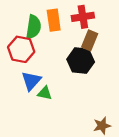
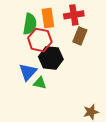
red hexagon: (21, 49) -> (40, 40), moved
black hexagon: (81, 61) -> (51, 58), moved

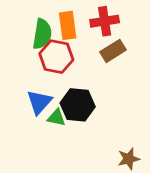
brown rectangle: (80, 36) -> (113, 51), turned 36
black hexagon: (51, 58) -> (78, 105), moved

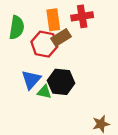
green semicircle: (42, 34) -> (17, 27), moved
brown rectangle: (113, 51) -> (61, 37), moved

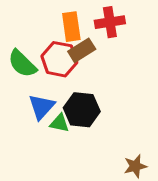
green semicircle: (17, 27) -> (22, 64), moved, turned 125

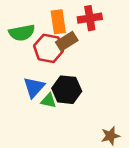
green semicircle: (22, 64) -> (22, 33), moved, turned -55

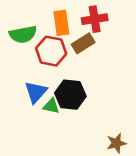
brown rectangle: (67, 41) -> (83, 43), moved

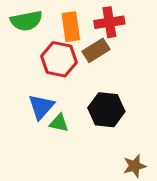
green semicircle: (23, 34) -> (26, 21), moved
black hexagon: (70, 95) -> (106, 110), moved

